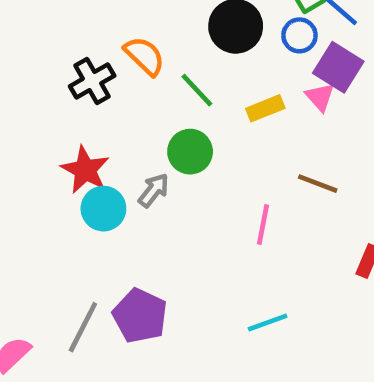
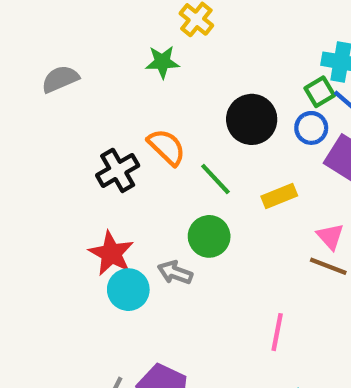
pink triangle: (320, 97) -> (330, 236), moved
gray arrow: (154, 190) -> (175, 273), turned -108
pink line: (263, 225) -> (277, 332), moved

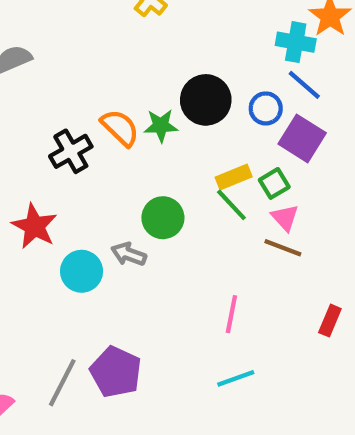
green star: (162, 62) -> (161, 126), moved
green square: (320, 92) -> (274, 183), moved
green line: (215, 179) -> (231, 205), moved
red star: (111, 253) -> (34, 226), moved

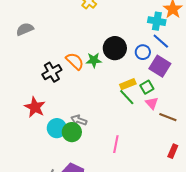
green circle: (163, 218) -> (72, 132), moved
brown line: (283, 248) -> (168, 117), moved
pink line: (231, 314) -> (116, 144), moved

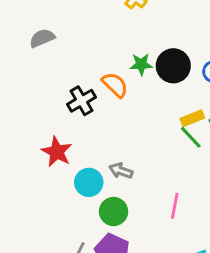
green star: (94, 60) -> (141, 64), moved
green circle: (72, 132) -> (114, 212), moved

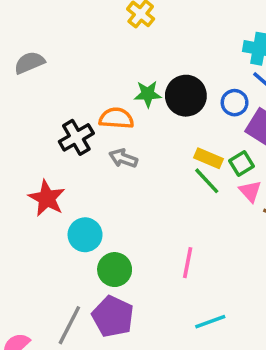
orange semicircle: (115, 85) -> (116, 118), turned -40
yellow rectangle: (192, 118) -> (208, 158), turned 45
gray arrow: (121, 171) -> (123, 158), moved

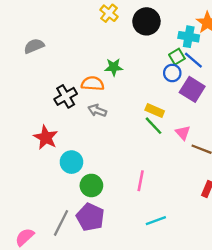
black circle: (186, 96) -> (146, 21), moved
green square: (242, 163) -> (177, 57), moved

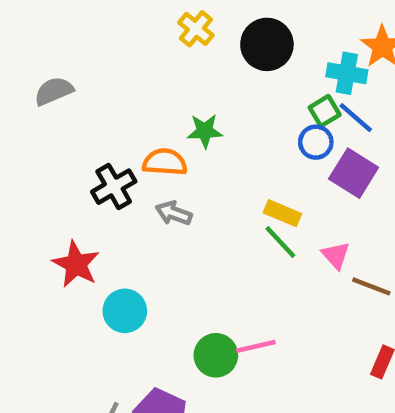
pink line: (141, 181) -> (256, 346), turned 66
green circle: (91, 185) -> (216, 355), moved

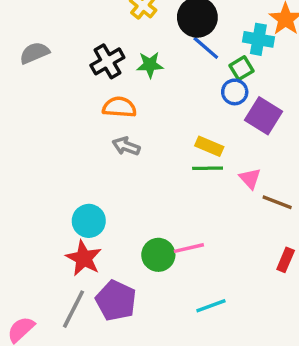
blue line: (356, 118) -> (206, 48), moved
green star: (205, 131) -> (150, 65), moved
black cross: (114, 187) -> (107, 61), moved
green line: (280, 242) -> (208, 168), turned -48
red star: (76, 264) -> (84, 258), moved

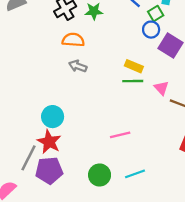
green circle: (158, 255) -> (100, 175), moved
purple pentagon: (116, 301) -> (49, 170), moved, turned -30
gray line: (74, 309) -> (29, 158), moved

